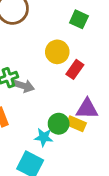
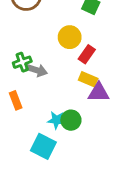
green circle: (59, 124) -> (71, 120), moved
yellow rectangle: (76, 124) -> (88, 79), moved

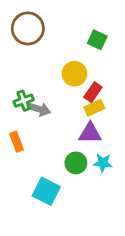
yellow rectangle: (88, 79) -> (94, 108), moved, turned -48
purple triangle: (99, 92) -> (90, 133), moved
cyan star: (56, 120) -> (103, 163), moved

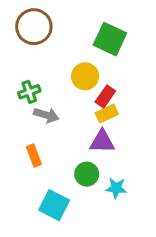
green square: (97, 40) -> (110, 39), size x1.5
green cross: (24, 101) -> (29, 92), moved
orange rectangle: (16, 142) -> (34, 155), moved
cyan star: (103, 163) -> (116, 188), moved

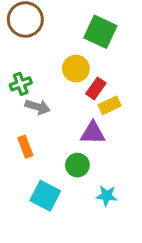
yellow rectangle: (107, 114) -> (110, 105), moved
cyan star: (116, 188) -> (107, 196), moved

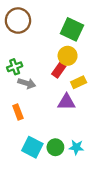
yellow circle: (76, 69) -> (68, 56), moved
red rectangle: (96, 88) -> (59, 70), moved
green circle: (77, 165) -> (55, 147), moved

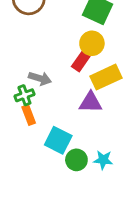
green cross: (15, 67) -> (24, 95), moved
yellow rectangle: (79, 82) -> (106, 77), size x1.5
cyan square: (32, 147) -> (58, 140), moved

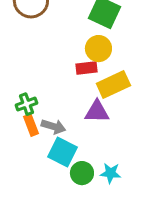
red rectangle: (81, 62) -> (86, 68), turned 48
gray arrow: (40, 78) -> (53, 127), moved

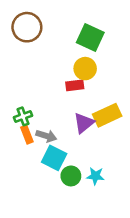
yellow rectangle: (113, 85) -> (107, 115), moved
purple triangle: (97, 112) -> (84, 123), turned -40

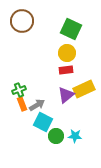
red rectangle: (75, 85) -> (66, 70), moved
gray arrow: (46, 136) -> (37, 105), turned -49

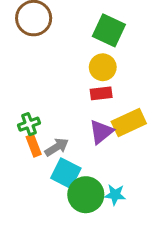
green circle: (56, 136) -> (86, 195), size x1.5

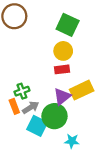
green cross: (29, 124) -> (22, 91), moved
green circle: (86, 195) -> (54, 116), moved

